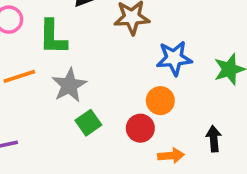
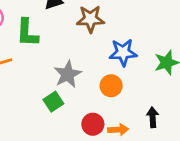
gray star: (69, 85) -> (68, 74), moved
red circle: (140, 128) -> (93, 124), moved

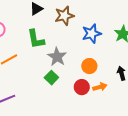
green L-shape: (27, 33) -> (36, 39), moved
orange circle: (111, 86) -> (89, 66), moved

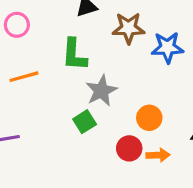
blue star: (92, 34) -> (167, 47), moved

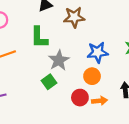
blue star: (167, 47) -> (98, 52), moved

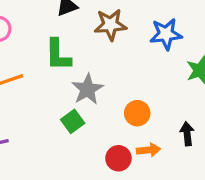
blue star: (98, 52) -> (166, 34), moved
red circle: (80, 98) -> (118, 158), moved

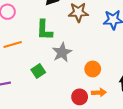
green square: (73, 121) -> (38, 71), moved

